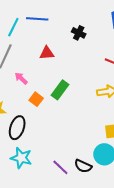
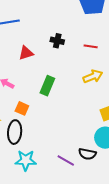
black cross: (79, 33) -> (57, 41), moved
orange square: (36, 99) -> (22, 108), moved

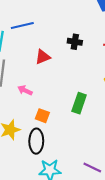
green rectangle: (47, 86) -> (79, 103), moved

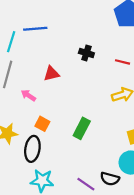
red triangle: (43, 57) -> (51, 74), moved
green rectangle: (79, 103) -> (82, 128), moved

